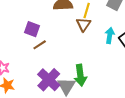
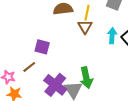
purple square: (32, 29) -> (42, 47), moved
brown line: (40, 45) -> (29, 67), moved

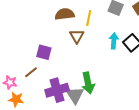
brown triangle: (85, 27) -> (77, 36), moved
purple cross: (55, 85) -> (57, 90), turned 35

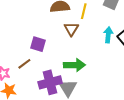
green arrow: (88, 83) -> (74, 65), moved, turned -80

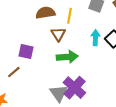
green arrow: (74, 65) -> (67, 57), moved
purple cross: (50, 82) -> (74, 88), moved, turned -30

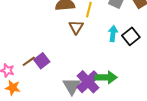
purple square: (26, 52) -> (42, 61), moved, turned 35
green arrow: (67, 57) -> (106, 77), moved

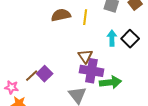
brown triangle: (76, 27) -> (85, 56), moved
purple cross: (88, 82) -> (91, 71), moved, turned -30

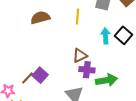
brown semicircle: (61, 15) -> (40, 18), moved
brown triangle: (85, 56) -> (80, 56), turned 42
purple cross: (91, 71) -> (87, 70), size x0.7

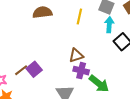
cyan arrow: (105, 36) -> (109, 25), moved
green arrow: (107, 80) -> (99, 84), turned 40

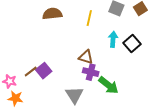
cyan arrow: (109, 25) -> (113, 39), moved
brown triangle: (76, 56) -> (86, 57), turned 35

